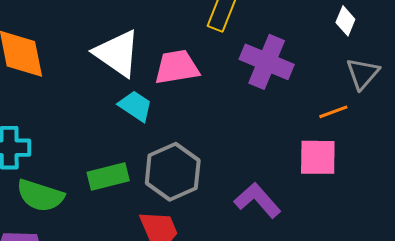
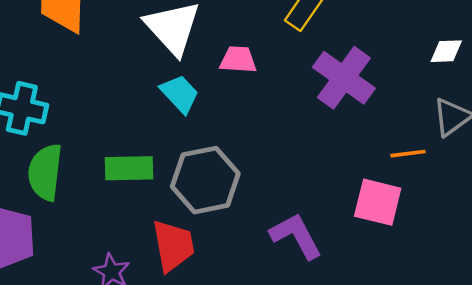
white diamond: (345, 21) -> (446, 51), turned 52
pink trapezoid: (177, 67) -> (238, 60), size x0.7
green semicircle: (40, 196) -> (45, 172), turned 66

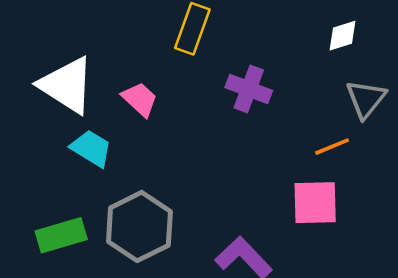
pink trapezoid: (238, 60) -> (140, 99), turned 54
purple cross: (344, 78) -> (249, 89), size x0.7

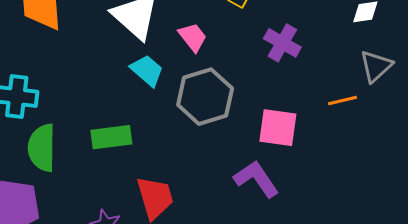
pink square: (315, 203) -> (278, 128), moved
gray hexagon: (139, 227) -> (205, 97), moved

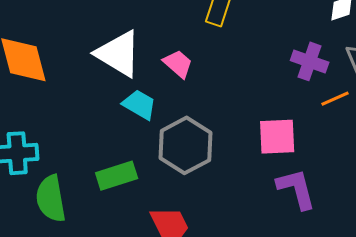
purple cross: (282, 43) -> (310, 61), moved
gray hexagon: (205, 97) -> (185, 145), moved
purple L-shape: (256, 179) -> (296, 189), moved, turned 30

